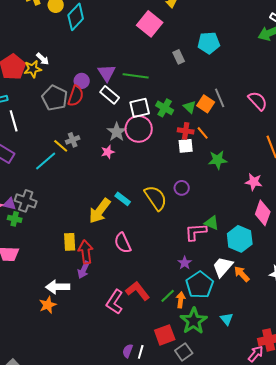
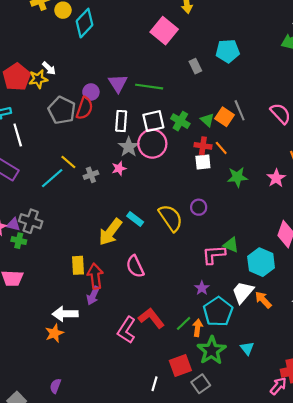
white rectangle: (110, 95) -> (121, 121), moved, turned 54
gray cross: (73, 140) -> (91, 175), moved
pink star: (254, 182) -> (276, 178), moved, turned 30
purple semicircle: (128, 351) -> (55, 386), moved

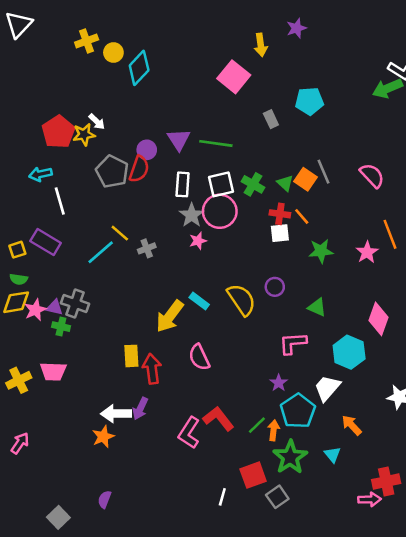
pink star: (119, 168) -> (198, 241), moved
green triangle: (231, 245) -> (317, 307), moved
purple arrow: (93, 295) -> (140, 408), moved
orange arrow: (263, 300) -> (352, 425), moved
pink arrow: (278, 386) -> (370, 499), turned 48

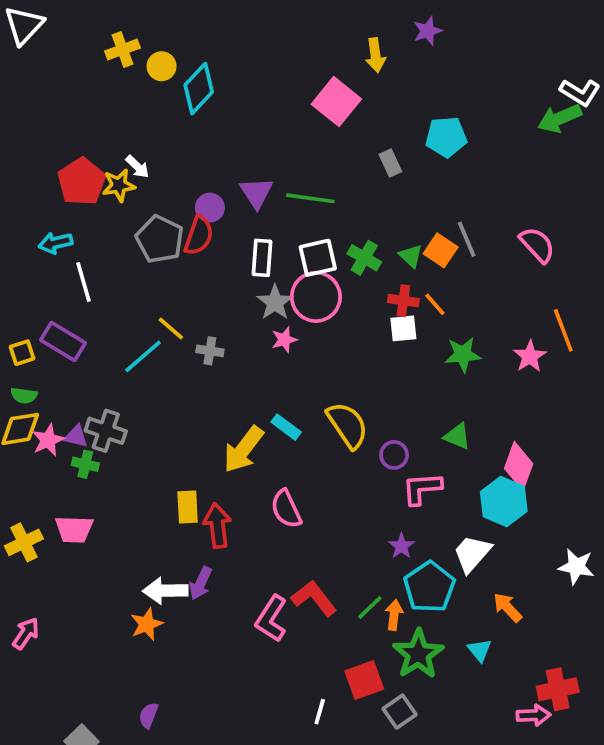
gray cross: (147, 248) -> (210, 351), turned 30
purple circle: (275, 287) -> (394, 455), moved
pink diamond: (379, 319) -> (519, 466), moved

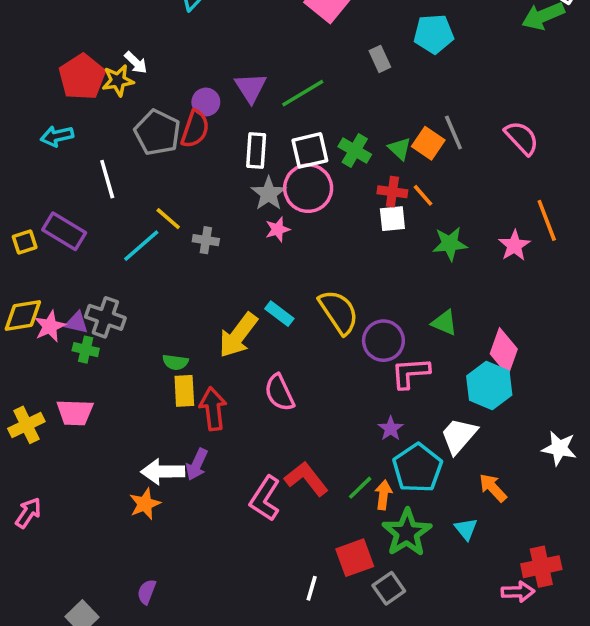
green line: (310, 198) -> (303, 93), turned -39
white line: (83, 282) -> (107, 179), moved
green semicircle: (24, 395) -> (175, 362), moved
purple circle: (394, 455) -> (383, 341), size x1.5

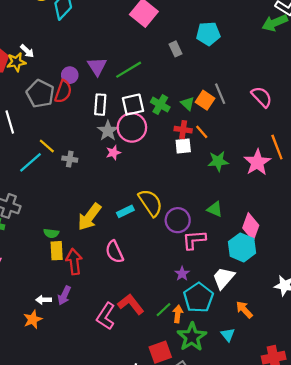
pink star: (514, 246) -> (257, 162), size x1.4
cyan rectangle: (279, 314) -> (125, 211), moved, turned -63
white arrow: (163, 472) -> (44, 300), size x0.6

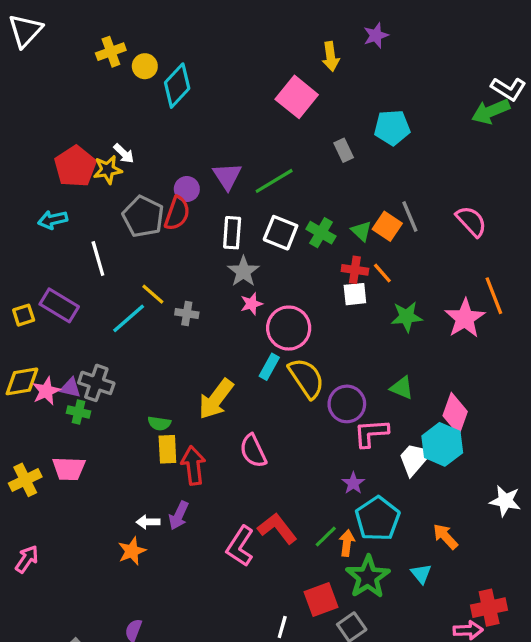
white square: (133, 105) -> (281, 233), turned 35
pink circle: (132, 127) -> (289, 328), moved
cyan rectangle: (125, 211) -> (269, 367), moved, turned -35
white trapezoid: (223, 278) -> (415, 459), moved

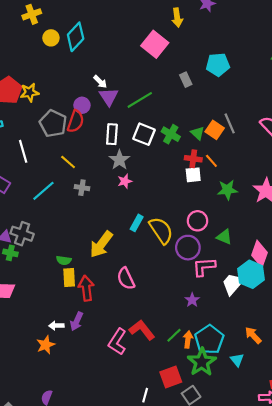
yellow circle: (145, 66) -> (51, 38), moved
white arrow: (124, 153) -> (100, 82), moved
yellow line: (153, 294) -> (68, 162), moved
pink circle: (289, 328) -> (198, 221), moved, size x0.7
cyan pentagon: (378, 519) -> (209, 340), moved

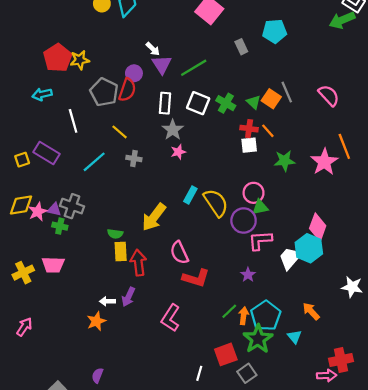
green triangle: (224, 237) -> (260, 207), moved, turned -35
red L-shape: (142, 330) -> (196, 278), moved, turned 145

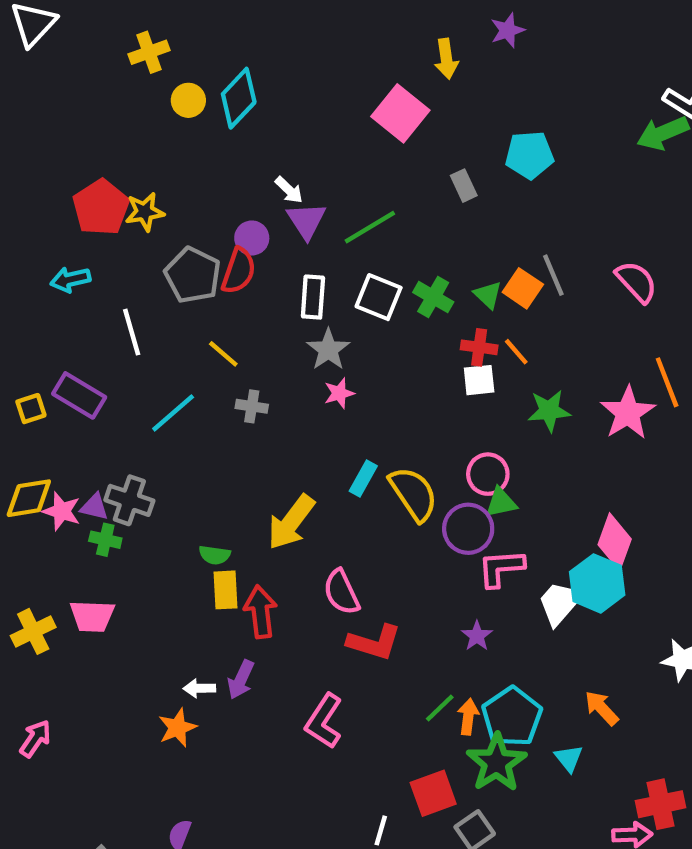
pink star: (38, 212) -> (62, 511), turned -30

